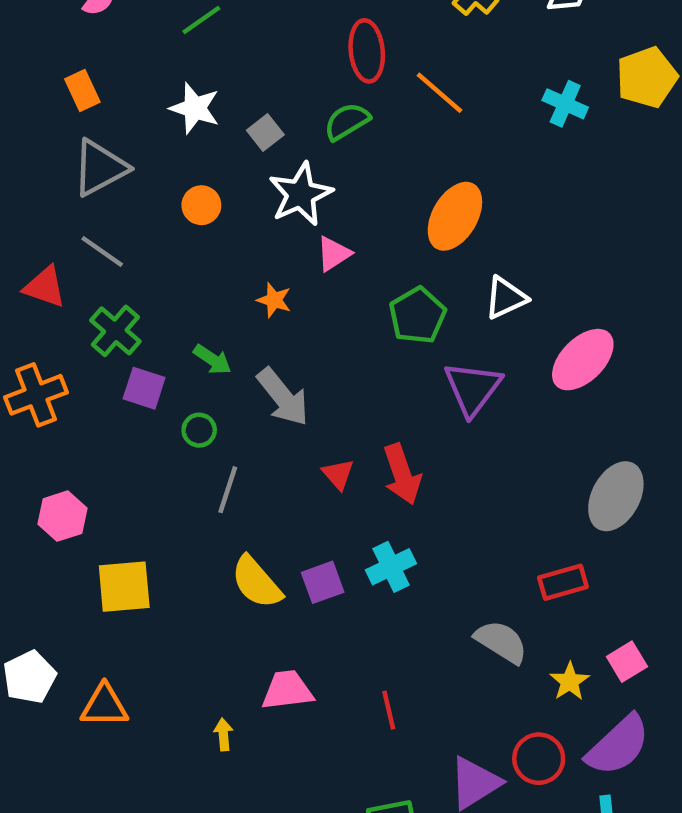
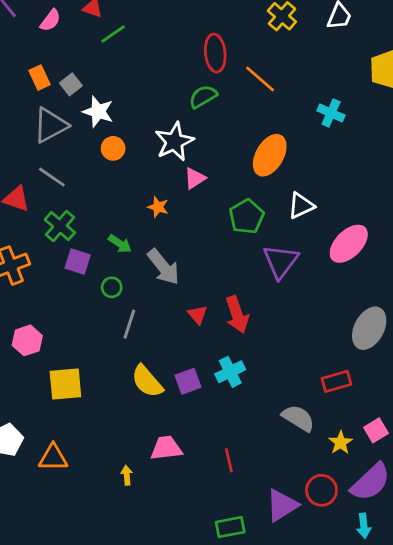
cyan cross: (565, 104) -> (331, 113), moved
white star: (195, 108) -> (98, 112), moved
gray square: (265, 132) -> (71, 84), moved

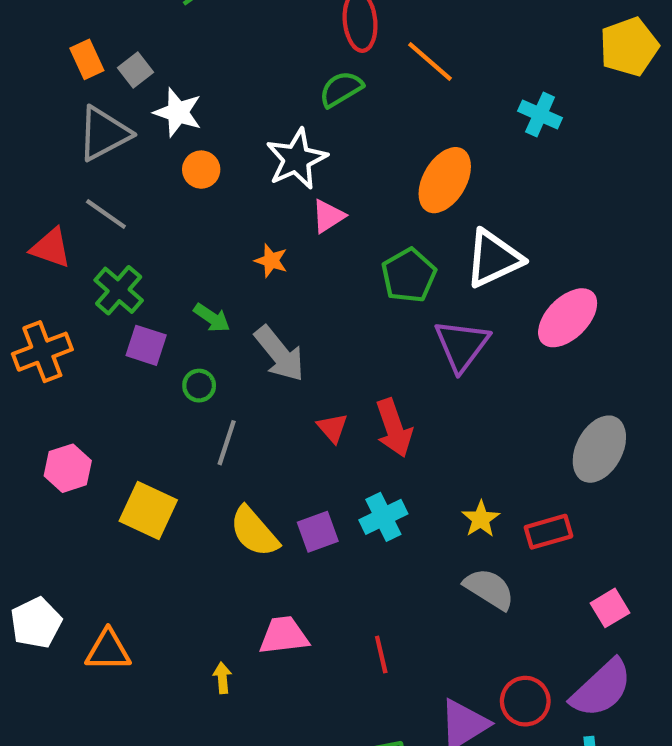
white triangle: (301, 206) -> (493, 258), size x1.4
yellow square: (65, 384) -> (148, 511), moved, turned 30
yellow star: (341, 443) -> (481, 519), moved

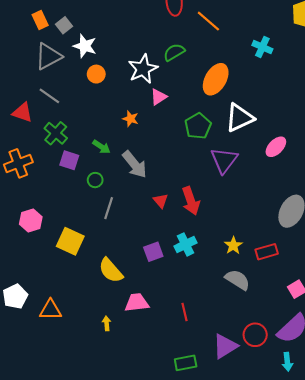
green semicircle: (341, 89) -> (174, 52), moved
pink ellipse: (568, 318) -> (276, 147), size x0.7
yellow semicircle: (254, 532) -> (111, 270), moved

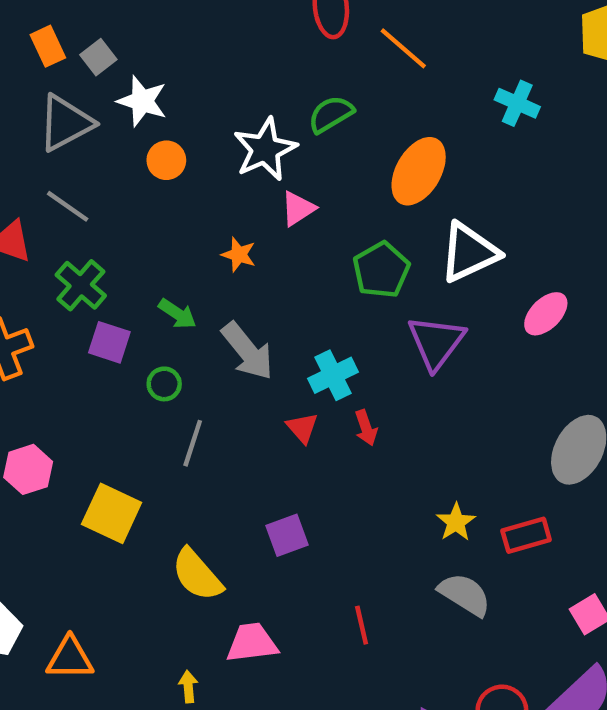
red arrow: (191, 201) -> (366, 428), size x0.6
cyan cross: (186, 244) -> (333, 375), moved
red line: (184, 312) -> (362, 625), moved

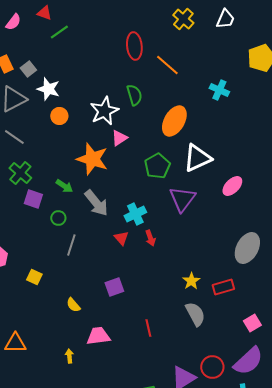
green semicircle: (331, 114) -> (134, 95), turned 105
orange star: (239, 255) -> (92, 159), size x2.0
yellow square: (112, 513) -> (34, 277), size x0.6
yellow semicircle: (197, 575) -> (73, 305), size x0.6
gray semicircle: (465, 595) -> (195, 314), turned 30

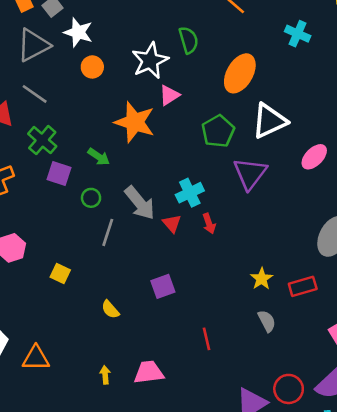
gray arrow: (96, 203) -> (140, 203), moved
gray semicircle: (195, 314) -> (267, 321), size x0.7
pink trapezoid: (98, 336) -> (149, 372), moved

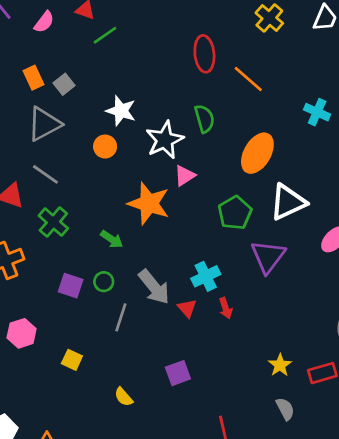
white star: (78, 32) -> (121, 111), moved
purple square: (59, 173) -> (71, 286), moved

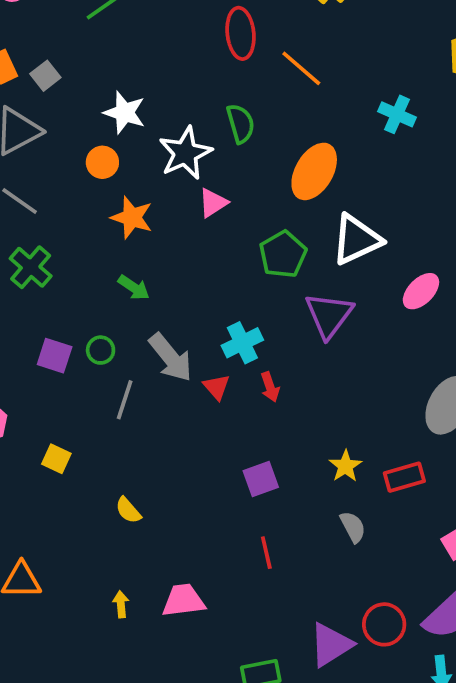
orange star: (149, 203) -> (132, 218), moved, size x0.7
green arrow: (112, 239) -> (134, 287), moved
purple square: (178, 373) -> (261, 479), moved

